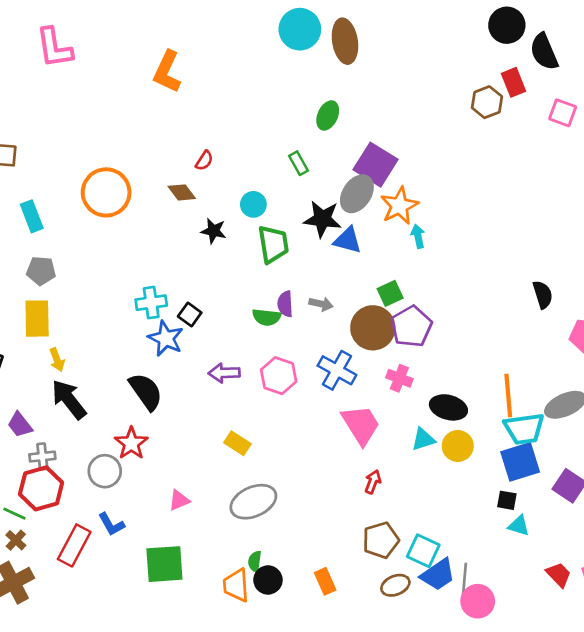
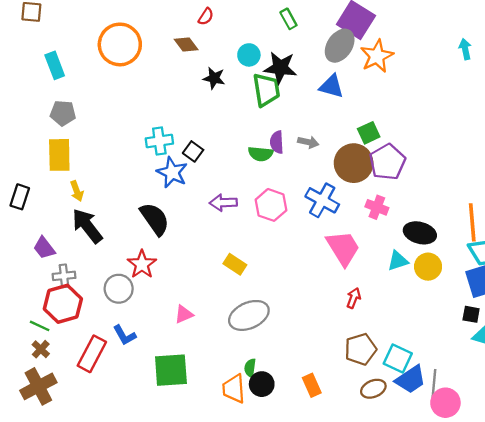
black star: (322, 219) -> (280, 68), moved
cyan arrow: (418, 236) -> (465, 49), moved

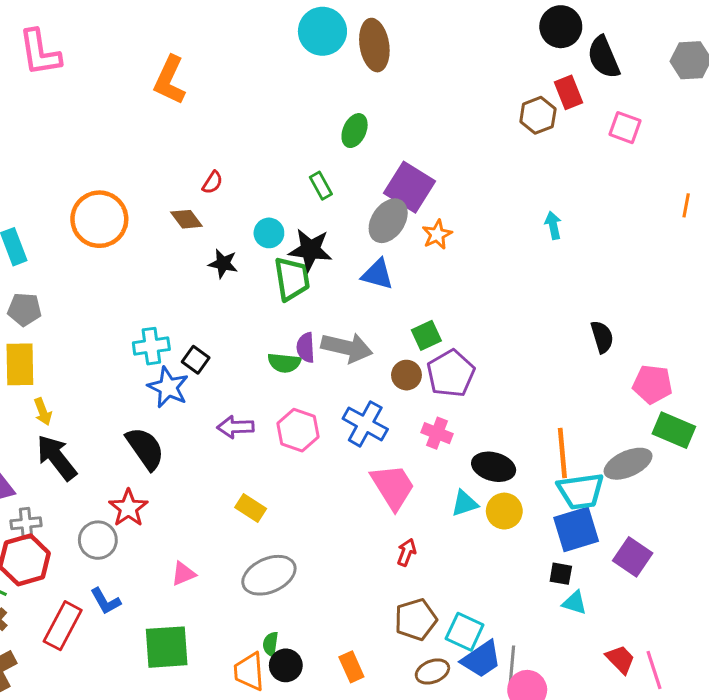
orange star: (377, 56) -> (437, 234), size x0.7
gray arrow: (308, 142) -> (347, 348), size x1.8
brown circle: (354, 163) -> (406, 375), size x0.6

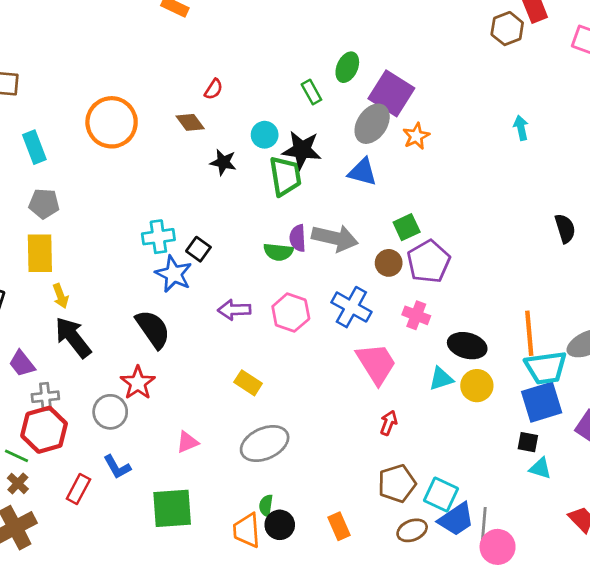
green ellipse: (355, 131) -> (347, 67), moved
red rectangle: (63, 626) -> (78, 489), size x0.7

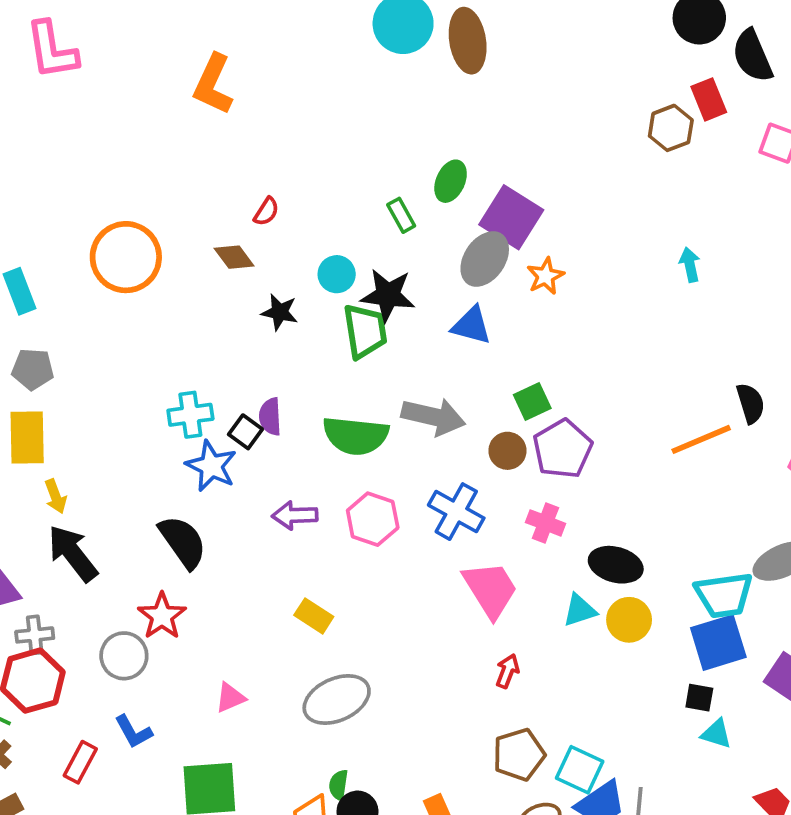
purple semicircle: (298, 238) -> (270, 417), moved
green semicircle: (278, 252) -> (356, 436), size x1.6
orange line: (529, 333) -> (701, 439), moved, turned 72

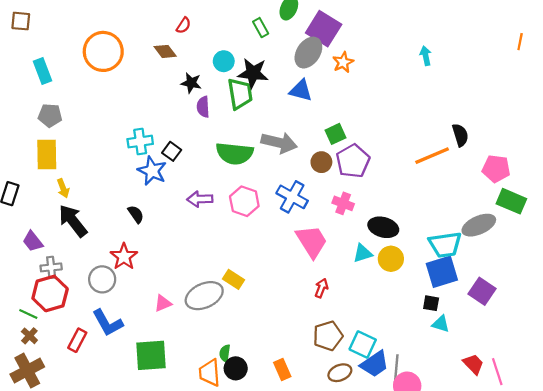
purple semicircle: (270, 417) -> (203, 107), moved
black semicircle: (183, 542) -> (136, 214), size x0.6
yellow rectangle: (314, 616) -> (233, 279), moved
gray ellipse: (337, 700) -> (204, 296), moved
blue L-shape: (133, 732) -> (108, 323), size x1.4

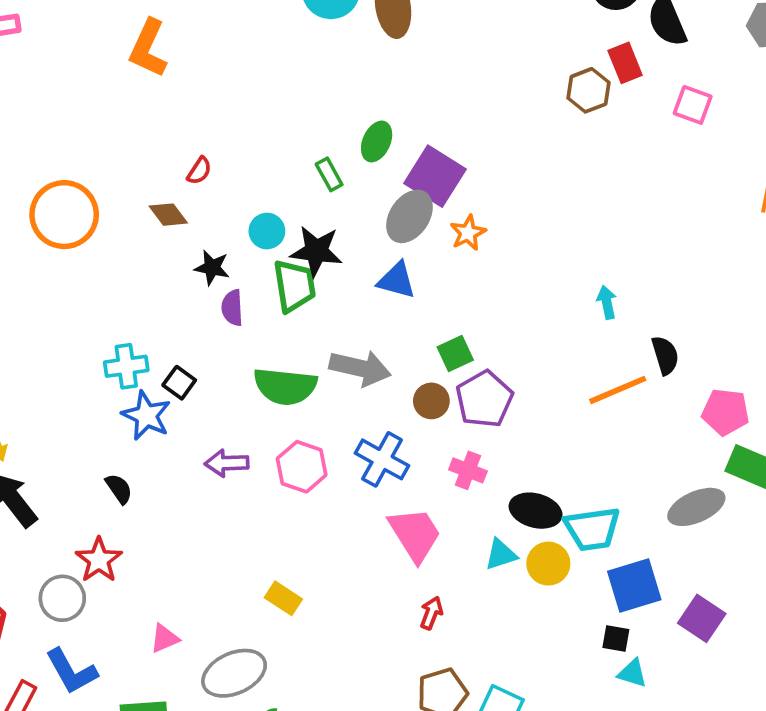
cyan arrow: (426, 56) -> (607, 302), moved
cyan trapezoid: (445, 245) -> (592, 529), moved
gray ellipse: (204, 296) -> (234, 673), moved

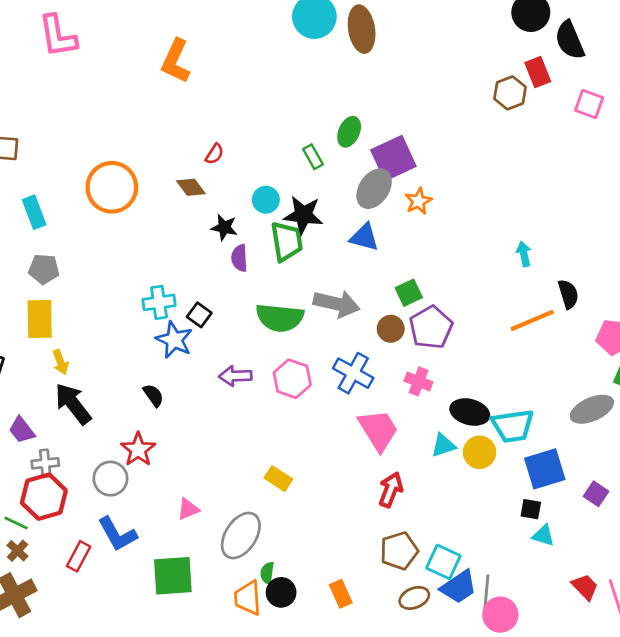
purple square: (435, 176) -> (393, 158), turned 33
red arrow: (431, 613) -> (391, 490), size x1.4
purple square: (702, 618) -> (596, 494), size x0.7
gray ellipse: (234, 673) -> (241, 535), turned -33

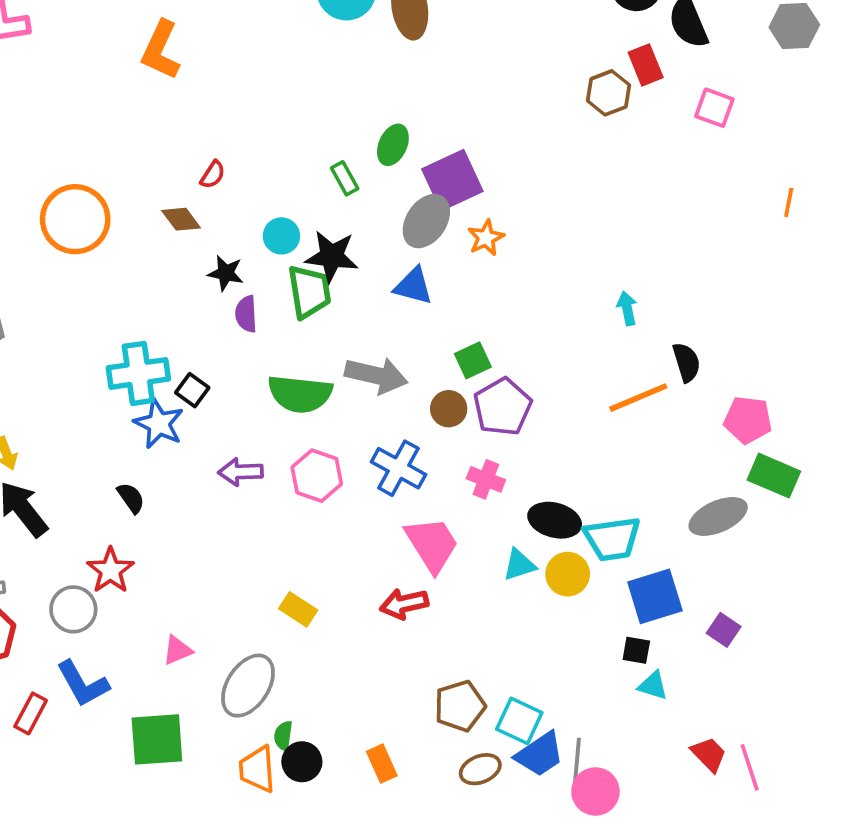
cyan cross: (159, 302) -> (138, 373), size x1.4
red arrow: (391, 490) -> (404, 604), moved, turned -124

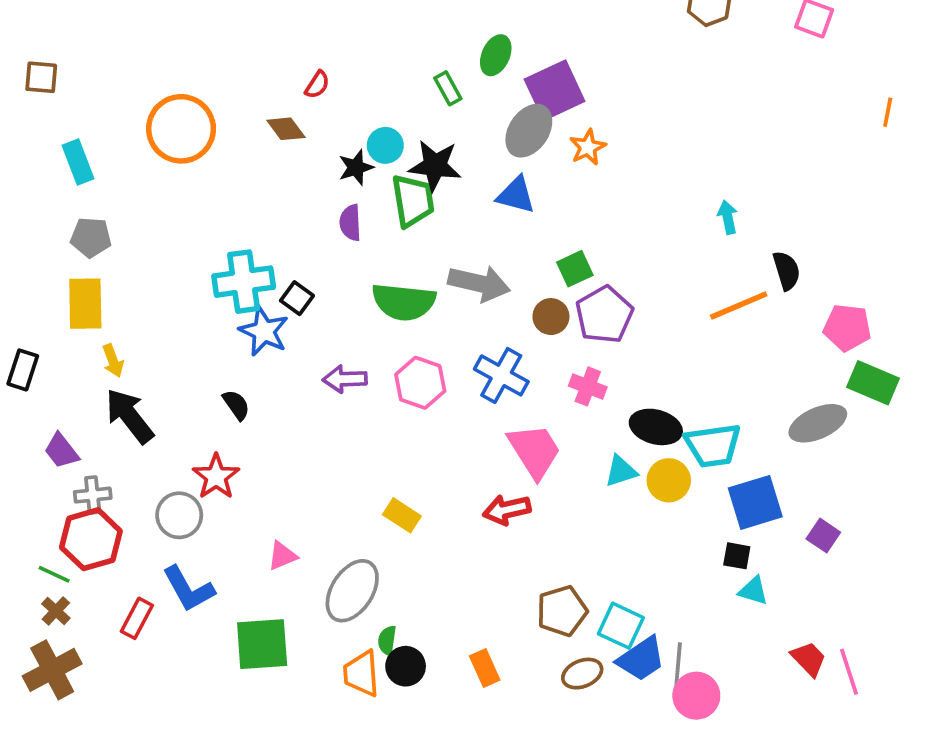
black star: (226, 273) -> (356, 167), moved, turned -30

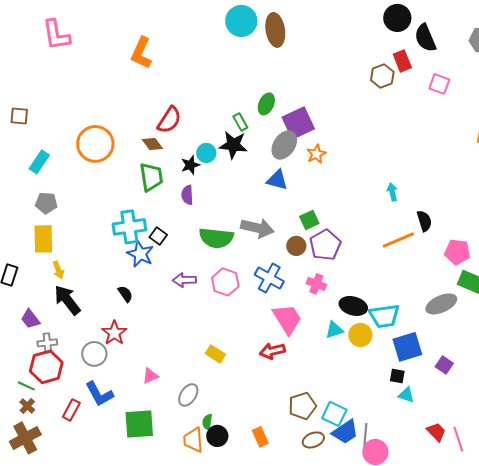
red semicircle: (317, 85) -> (169, 120), size x1.8
cyan rectangle: (78, 162) -> (39, 162), turned 55
black star: (435, 166) -> (233, 145), moved
green trapezoid: (413, 201) -> (151, 177), moved
gray ellipse: (352, 591) -> (188, 395), size x0.7

